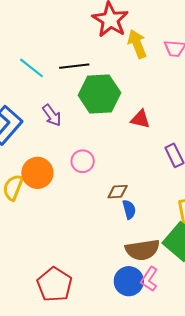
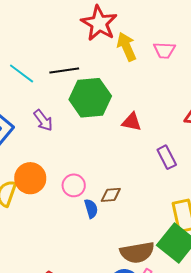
pink circle: (83, 161) -> (74, 185), moved
blue semicircle: (129, 209) -> (91, 209), moved

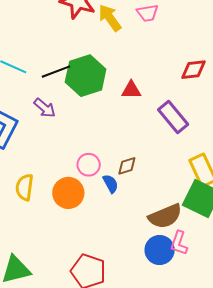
black line: (64, 70) -> (56, 72), moved
purple rectangle: (167, 157) -> (173, 117), size x1.4
orange circle: (30, 178) -> (68, 193), moved

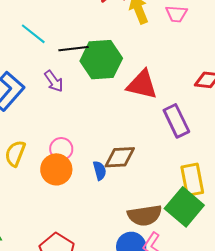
red triangle: (131, 90) -> (142, 85), size x1.6
pink circle: (89, 165) -> (61, 149), moved
brown diamond: (127, 166) -> (120, 157), size x1.5

